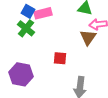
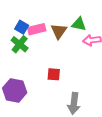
brown triangle: (88, 37) -> (59, 31), moved

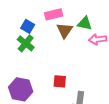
pink rectangle: (37, 29) -> (54, 14), moved
red square: (54, 74) -> (60, 81), moved

